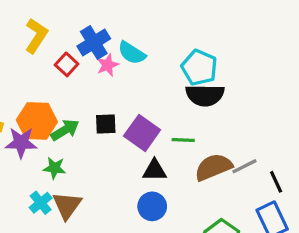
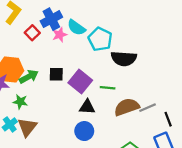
cyan pentagon: (199, 68) -> (100, 39), moved

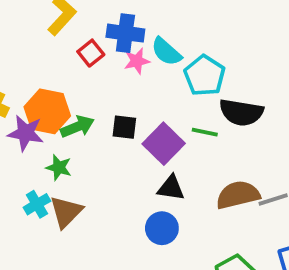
blue cross: (51, 19) -> (125, 33), turned 30
green line: (108, 88) -> (205, 132), moved

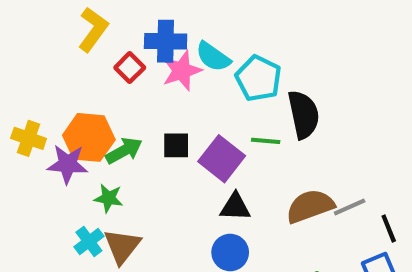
pink star: (137, 61) -> (182, 71), size x1.4
black semicircle: (241, 112) -> (304, 115), turned -105

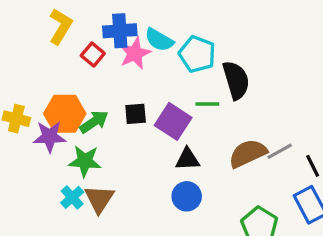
green star: (108, 198) -> (85, 161), size x1.4

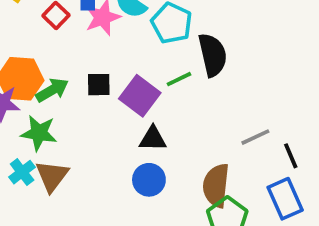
green line: (207, 104) -> (179, 79), turned -30
brown semicircle: (248, 153) -> (216, 186), moved, turned -63

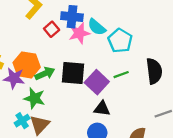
black semicircle: (213, 55) -> (154, 71), moved
black square: (99, 85) -> (73, 73), size x1.6

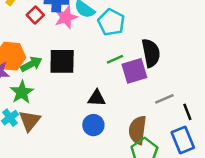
purple square: (97, 82) -> (134, 71), moved, turned 35
green star: (34, 98) -> (22, 92), turned 30

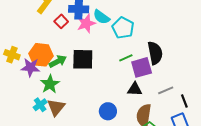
black triangle: (97, 98) -> (135, 89), moved

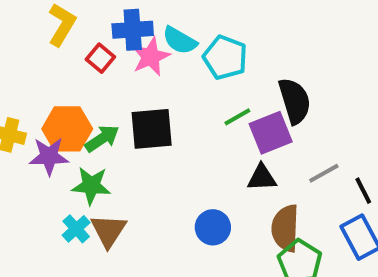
green star: (50, 84) -> (91, 186), turned -30

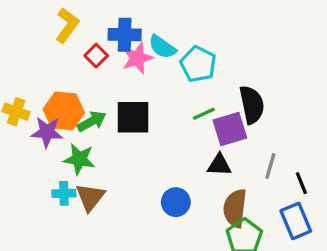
gray line: (324, 173) -> (270, 166), turned -50
cyan cross: (76, 229) -> (64, 193), turned 35

